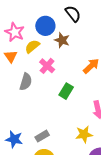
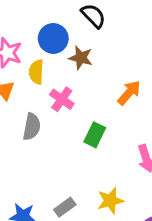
yellow semicircle: (32, 46) -> (36, 72), turned -42
yellow star: (84, 134) -> (110, 201), moved

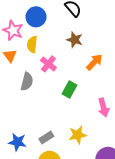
blue circle: (53, 38) -> (36, 17), moved
brown star: (81, 58) -> (75, 40), moved

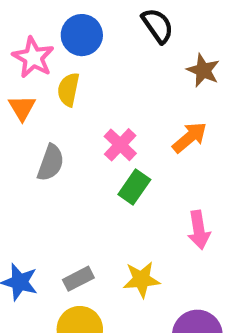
brown star: (75, 40) -> (203, 70), moved
pink cross: (48, 64) -> (120, 145), moved

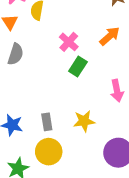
gray semicircle: (51, 163) -> (16, 54), moved
gray rectangle: (78, 279) -> (47, 122), turned -70

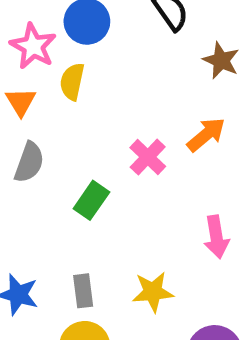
pink cross: (69, 42) -> (148, 157), moved
green rectangle: (78, 67) -> (91, 200), moved

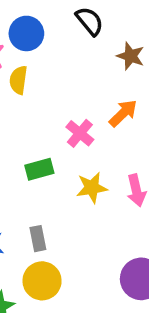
green rectangle: (91, 200) -> (39, 169), turned 44
yellow star: (153, 292) -> (92, 188), moved

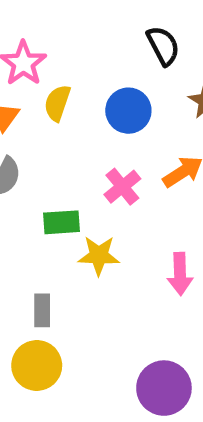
blue circle: (26, 33) -> (128, 111), moved
yellow star: (92, 188) -> (99, 255), moved

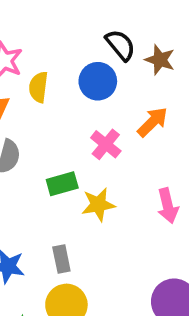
black semicircle: (163, 46) -> (120, 45), moved

